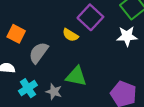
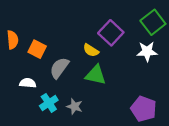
green triangle: (76, 76) -> (96, 75), moved

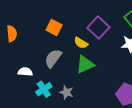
orange square: (37, 49) -> (54, 27), moved
green triangle: (96, 75) -> (85, 65), turned -36

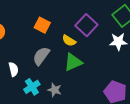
white semicircle: (25, 72) -> (13, 69), turned 72

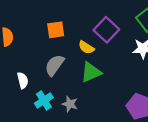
orange square: (42, 25) -> (56, 30), turned -35

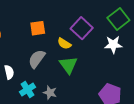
green triangle: (91, 72) -> (68, 65), turned -42

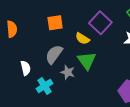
gray star: (50, 93) -> (68, 72), moved

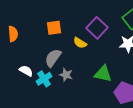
green triangle: (87, 61) -> (103, 74), moved, turned -42
white semicircle: (26, 68) -> (26, 71), turned -48
cyan cross: (45, 86) -> (44, 79), moved

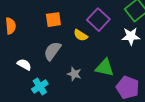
gray star: (66, 75) -> (74, 74), moved
cyan cross: (44, 79) -> (40, 86), moved

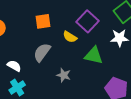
green triangle: (105, 68) -> (94, 55), moved
cyan cross: (40, 86) -> (17, 88), moved

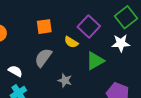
green triangle: (94, 55) -> (95, 61), turned -42

